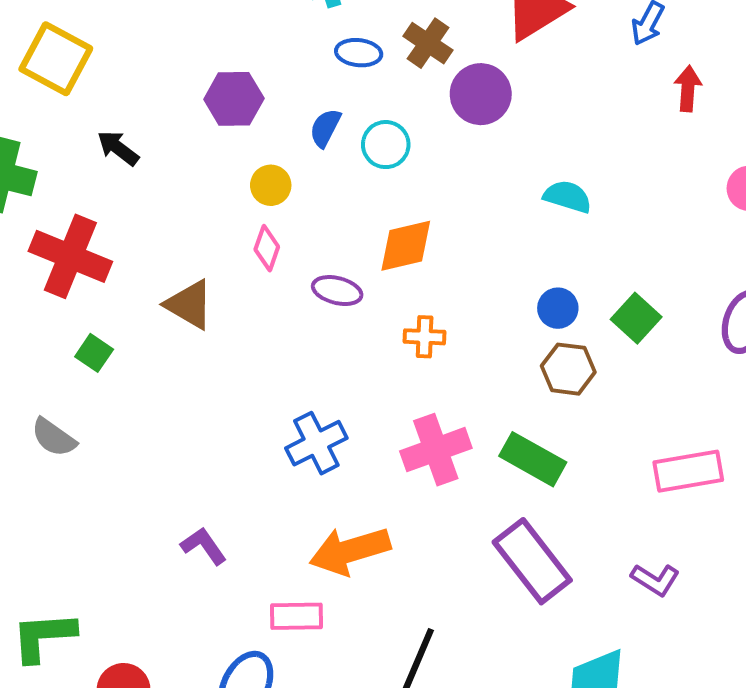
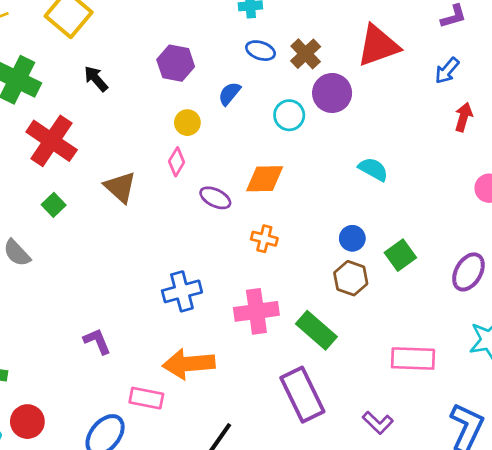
cyan circle: (386, 145) -> (289, 115), moved

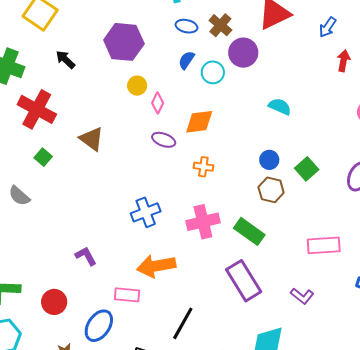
purple hexagon: (176, 63) -> (124, 42), size x1.4
blue semicircle: (229, 94) -> (186, 60), moved
pink diamond: (177, 162) -> (158, 103), moved
red circle: (27, 422) -> (54, 302), moved

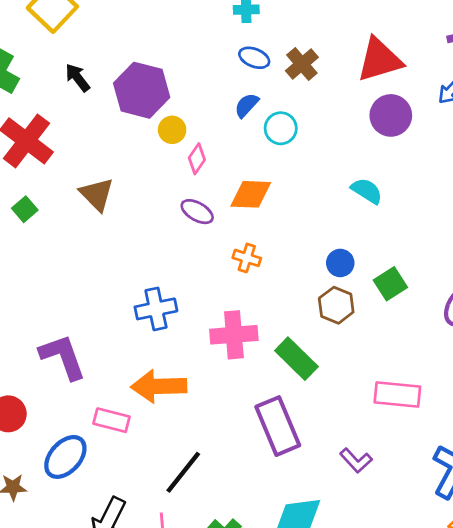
purple hexagon: (124, 42) -> (142, 90), moved
purple circle: (243, 53) -> (391, 115), moved
purple L-shape: (86, 256) -> (63, 357), size x1.6

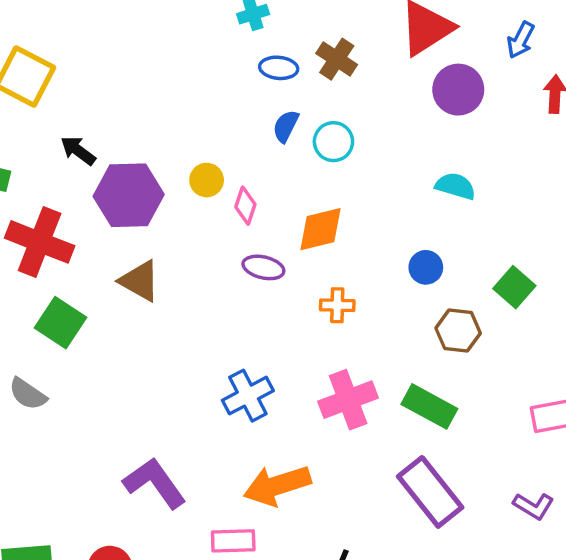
purple hexagon: (142, 90) -> (129, 195), moved
green square: (25, 209) -> (61, 323), size x1.6
blue circle: (340, 263) -> (426, 267), moved

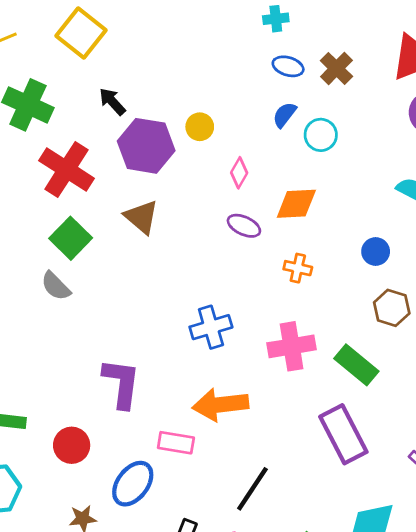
yellow circle: (207, 180) -> (200, 127), moved
gray semicircle: (28, 394) -> (56, 286), moved
purple L-shape: (155, 483) -> (121, 383), turned 32

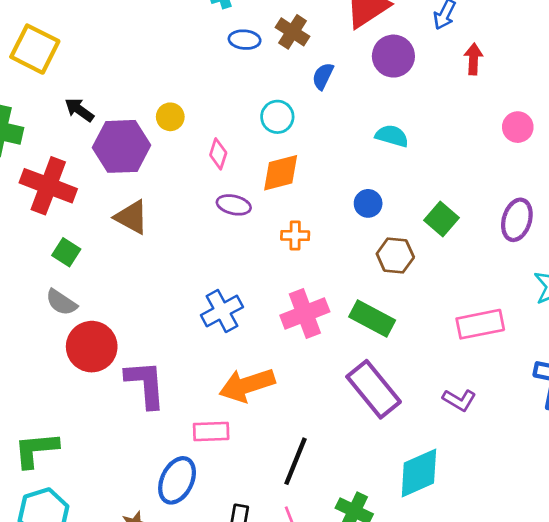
blue semicircle: (284, 115) -> (323, 76), moved
cyan circle: (321, 135) -> (277, 117), moved
green square: (71, 238) -> (66, 252), size x0.7
red circle: (72, 445) -> (92, 347), moved, size x1.4

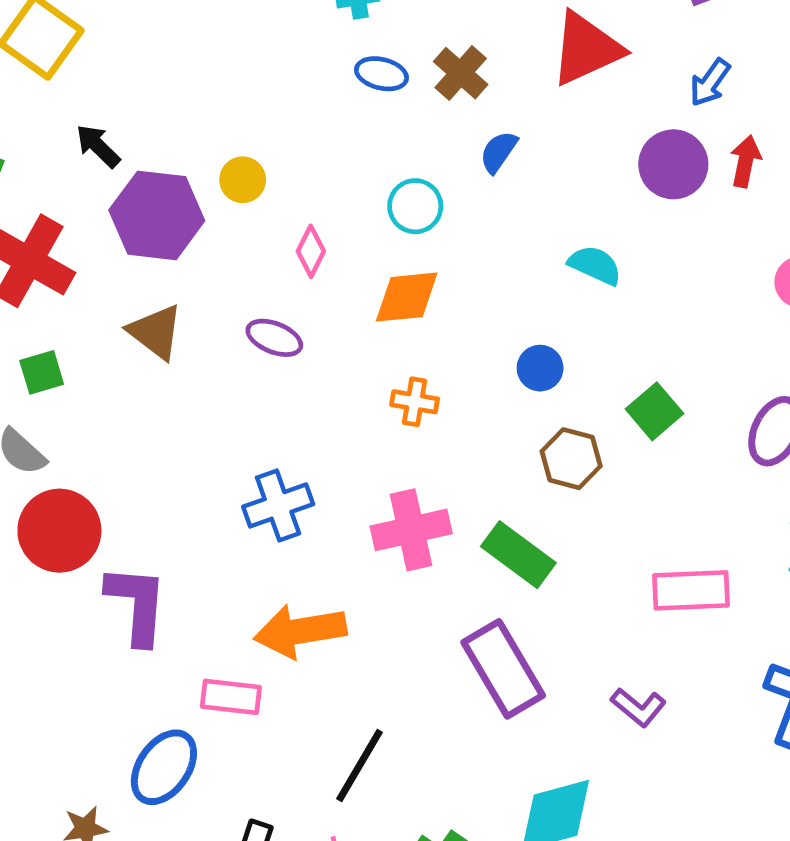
purple circle: (393, 56) -> (673, 164), moved
purple ellipse: (234, 205) -> (274, 338), moved
green square: (66, 252) -> (42, 372), turned 32

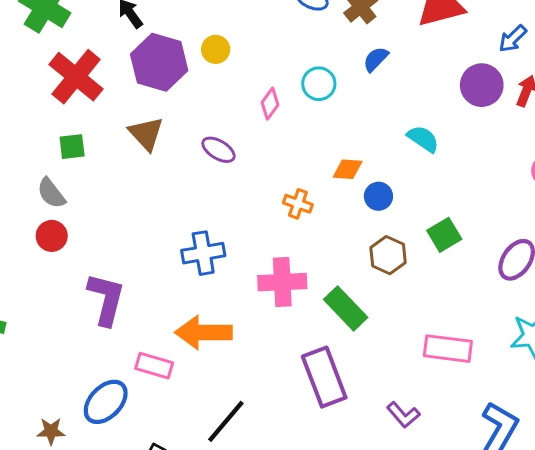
pink diamond: (311, 251) -> (270, 104), moved
orange diamond: (407, 297) -> (348, 169), moved, size x0.7
red circle: (59, 531) -> (52, 236), moved, size x0.6

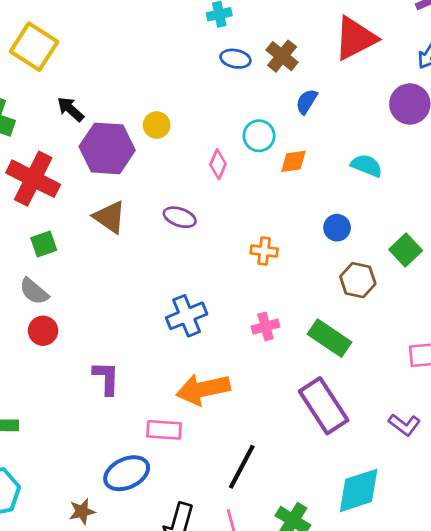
orange diamond: (348, 169) -> (293, 161), moved
pink cross: (282, 282) -> (266, 327), size x0.6
purple L-shape: (106, 299) -> (106, 378), size x0.7
blue ellipse: (106, 402) -> (127, 473), turned 33

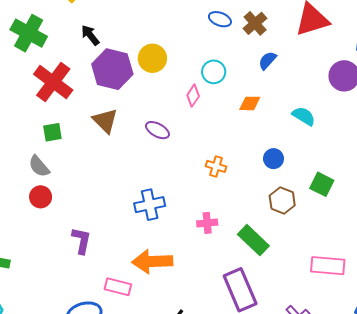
yellow circle: (157, 125) -> (152, 58), size x1.4
cyan circle: (259, 136) -> (214, 72), moved
green square: (406, 250) -> (322, 184), turned -30

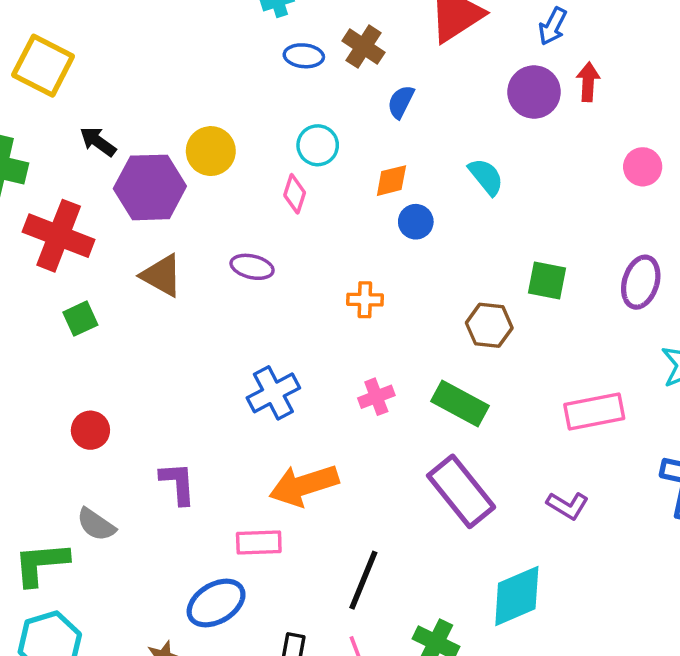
cyan semicircle: (304, 116) -> (486, 177), turned 35
blue circle: (274, 159) -> (416, 222), moved
gray semicircle: (39, 166) -> (96, 525), moved

